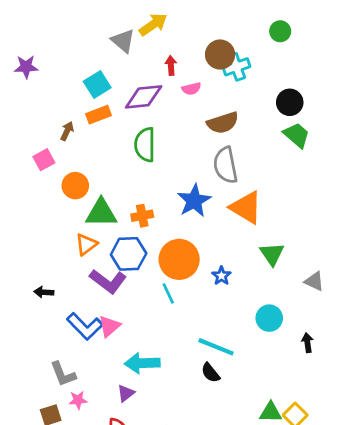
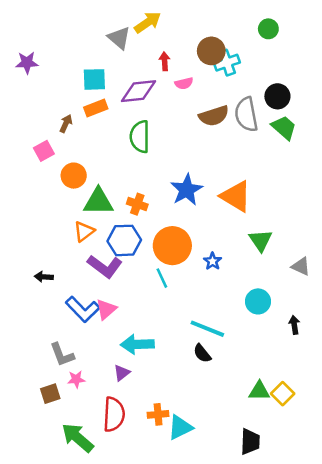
cyan square: (97, 85) -> (94, 79), turned 30
gray semicircle: (226, 165) -> (246, 115), moved
orange cross: (142, 216) -> (137, 204), turned 30

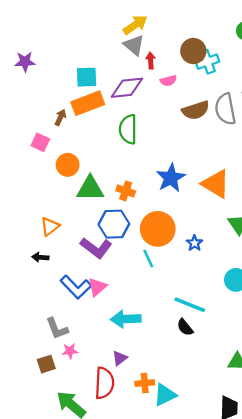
gray triangle: (119, 38) -> (134, 45), moved
orange rectangle: (96, 108) -> (88, 103), size x1.5
pink square: (44, 151) -> (40, 142), turned -36
orange triangle: (84, 231) -> (50, 227), moved
purple triangle: (122, 373) -> (120, 358), moved

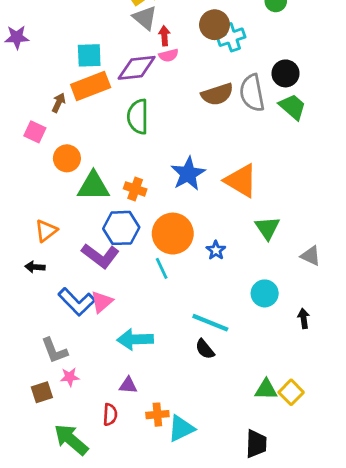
pink semicircle: (168, 81) -> (169, 55), moved
purple triangle: (120, 358) -> (128, 385), turned 42
red semicircle: (104, 383) -> (110, 415), size x0.6

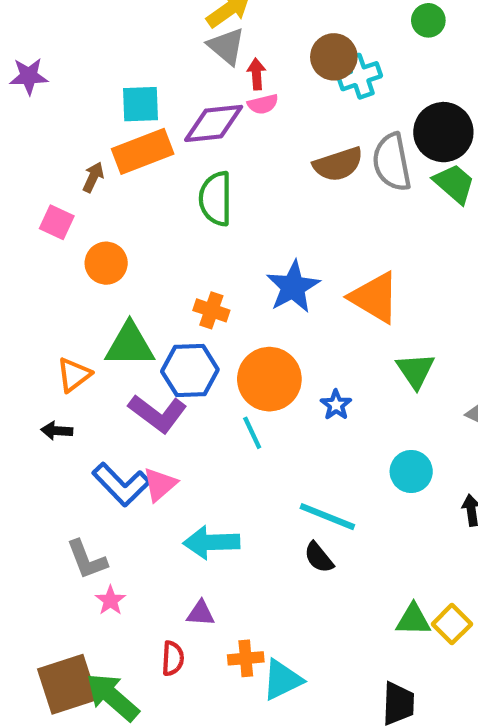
black circle: (286, 73) -> (443, 132), size x1.4
green triangle: (93, 186) -> (130, 345), moved
pink star: (70, 377) -> (110, 600), turned -30
brown square: (42, 392) -> (67, 684), moved, size x1.8

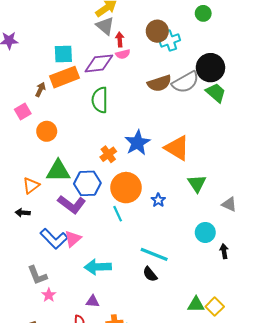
gray semicircle: (392, 162) -> (185, 82), turned -108
pink square: (57, 222) -> (23, 111), turned 35
orange cross: (211, 310) -> (108, 154), moved, turned 35
cyan circle: (411, 471) -> (205, 232), moved

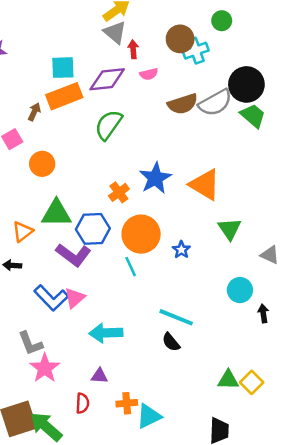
green circle: (203, 13) -> (222, 21), moved
pink semicircle: (123, 54) -> (149, 74), moved
green semicircle: (100, 100) -> (108, 125), turned 35
pink star: (49, 295) -> (45, 368), size x1.6

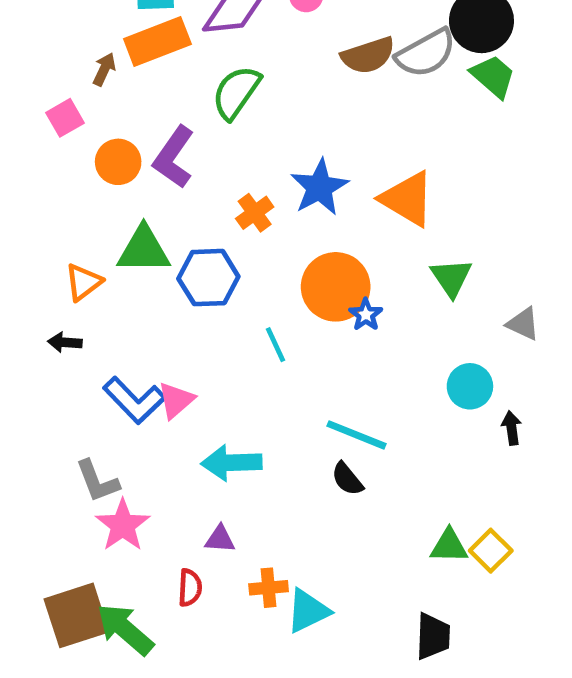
orange circle: (141, 234) -> (336, 287), moved
purple L-shape: (73, 255) -> (174, 157), moved, turned 88

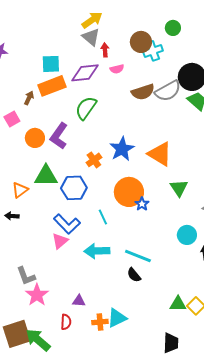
blue L-shape: (134, 400) -> (67, 224), moved
cyan arrow: (232, 463) -> (97, 251), moved
cyan triangle: (308, 611) -> (117, 318), moved

